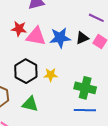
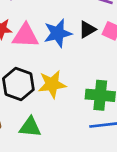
yellow star: (51, 75) -> (52, 84), size x1.5

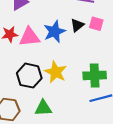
yellow star: (52, 84) -> (56, 72), turned -30

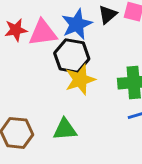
yellow star: (56, 72) -> (80, 80), turned 30
black hexagon: (29, 76) -> (72, 56), moved

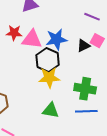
black triangle: (108, 15) -> (84, 46), moved
green triangle: (65, 129) -> (51, 110), moved

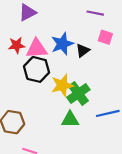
black triangle: (84, 46) -> (83, 50), moved
black hexagon: (48, 60) -> (37, 69), moved
green cross: (85, 89) -> (78, 94), moved, turned -35

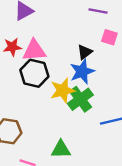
blue star: (62, 44) -> (82, 71), moved
green triangle: (70, 119) -> (61, 149), moved

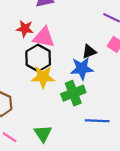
yellow star: (63, 90) -> (43, 77), moved
green triangle: (61, 149) -> (43, 134), turned 42

